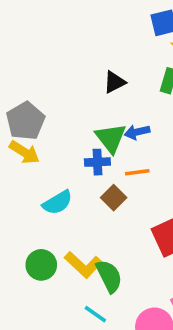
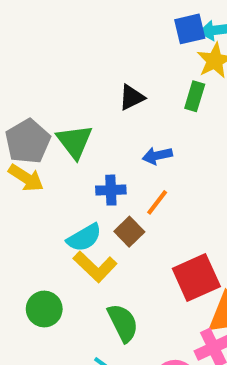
green triangle: (111, 138) -> (75, 142), moved
orange line: (137, 172) -> (157, 202), turned -45
cyan semicircle: (58, 203) -> (84, 238), moved
yellow L-shape: (83, 265) -> (95, 267), moved

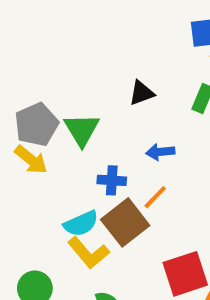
brown square: (129, 232) -> (125, 222), size x1.6

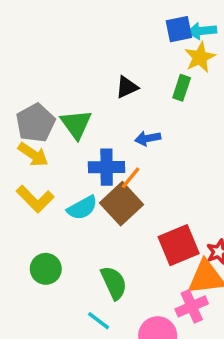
blue cross: (112, 180) -> (107, 167), size x1.4
orange line: (155, 197) -> (131, 178), moved
yellow L-shape: (88, 253) -> (35, 199), moved

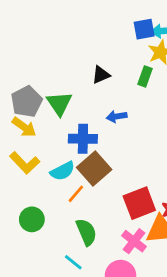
orange line: (131, 178) -> (76, 194), moved
pink cross: (192, 306) -> (134, 241), moved, turned -30

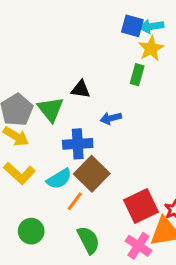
blue square: (144, 29) -> (132, 26), turned 30
black triangle: (101, 75) -> (81, 89), moved, turned 36

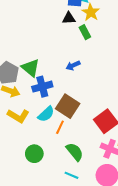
green rectangle: (137, 75) -> (85, 32), turned -32
black triangle: (81, 89) -> (69, 18), moved
blue cross: (78, 144) -> (42, 87), moved

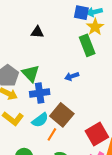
black triangle: (69, 18) -> (37, 32), moved
green rectangle: (85, 32) -> (87, 45), size x1.5

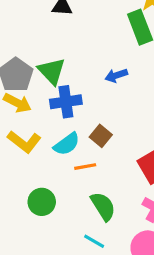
brown square: (62, 115) -> (101, 136), size x0.6
orange line: (52, 134) -> (85, 167), turned 48

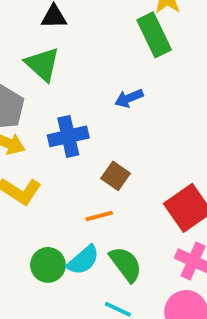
green triangle: (52, 71) -> (42, 64), moved
cyan semicircle: (67, 144) -> (83, 260), moved

